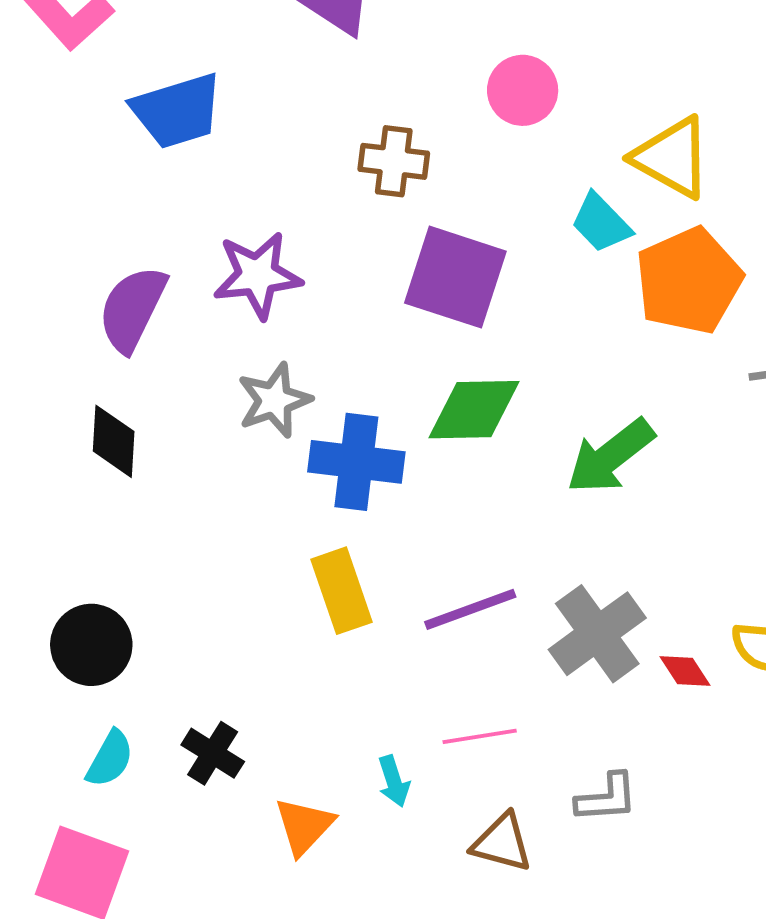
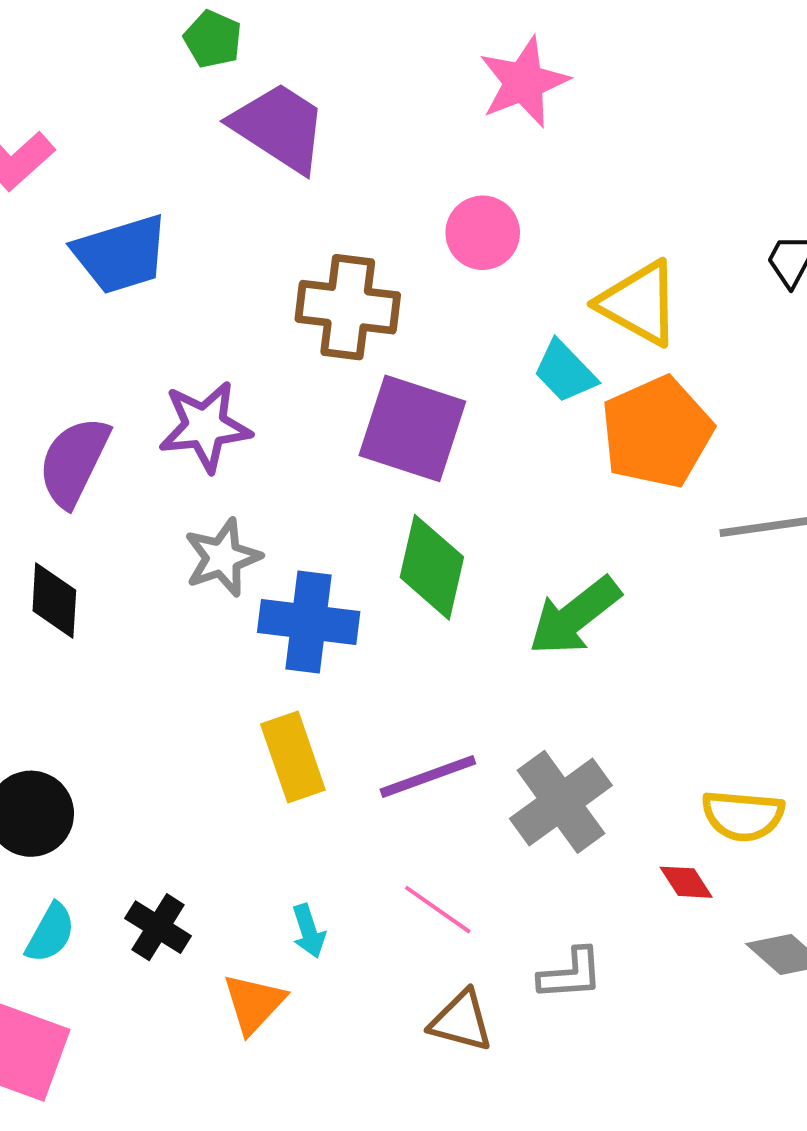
brown cross: (394, 161) -> (348, 307), size x1.4
green diamond: (474, 410) -> (432, 567), turned -76
red diamond: (685, 671) -> (686, 882), moved
pink line: (480, 736) -> (438, 910), turned 44
cyan arrow: (394, 781) -> (309, 931), moved

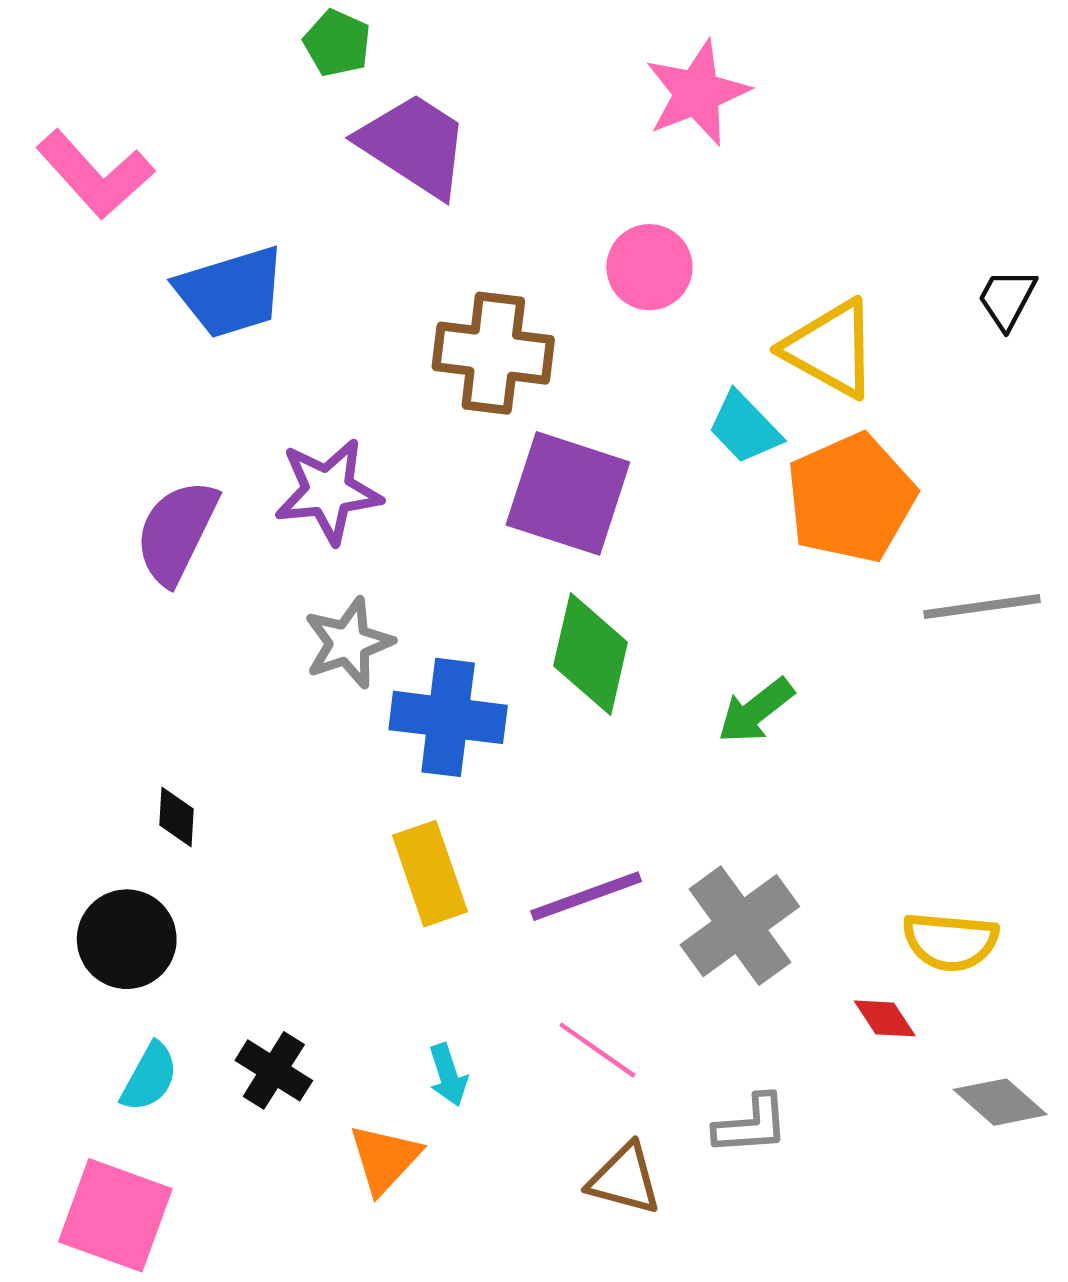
black diamond: (54, 600) -> (177, 817), moved, size x0.7
green arrow: (575, 616) -> (756, 711), size x0.7

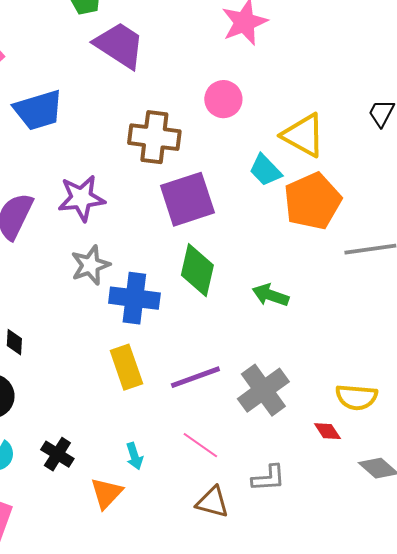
purple square: (568, 493) -> (187, 199), turned -36
green arrow: (756, 711) -> (270, 295), turned 57

